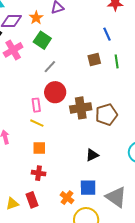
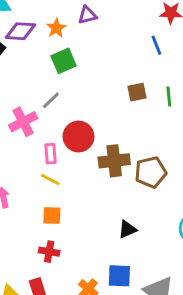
blue line: (107, 34) -> (156, 45), moved
green square: (42, 40) -> (64, 61), turned 30
pink cross: (13, 50) -> (23, 122), moved
gray line: (50, 67) -> (51, 100), moved

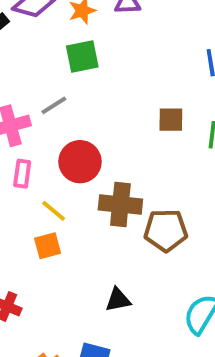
pink rectangle: (50, 154) -> (22, 174), moved
yellow line: (50, 180) -> (54, 211), moved
orange square: (52, 216) -> (48, 246), moved, turned -30

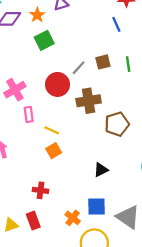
gray line: (54, 105) -> (79, 68), moved
red circle: (80, 162) -> (58, 84), moved
brown cross: (120, 204) -> (89, 101), moved

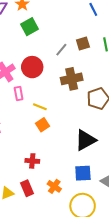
red circle: (58, 84) -> (32, 67), moved
black triangle: (101, 170) -> (85, 140), size x1.6
orange cross: (73, 218) -> (54, 186), moved

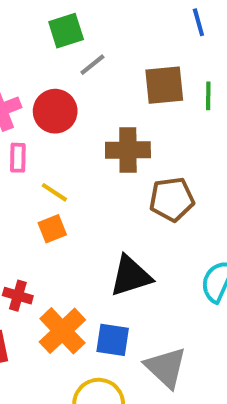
brown square: (83, 44) -> (164, 85), size x1.5
gray line: (61, 50) -> (92, 65), moved
orange cross: (54, 186) -> (62, 331), moved, size x1.6

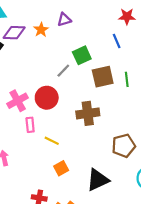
green square: (66, 31) -> (82, 55), moved
brown pentagon: (172, 199) -> (124, 146), moved
orange square: (52, 229) -> (61, 168), moved

